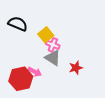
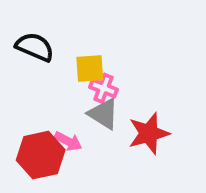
yellow square: (46, 35) -> (90, 69), turned 35
red star: (76, 68) -> (149, 133), size x1.5

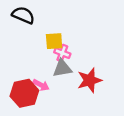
black semicircle: (35, 47) -> (23, 15), moved
gray triangle: (104, 114) -> (62, 68), turned -42

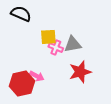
gray triangle: (62, 68) -> (73, 44), moved

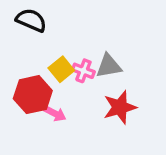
yellow square: (48, 37) -> (61, 69), moved, turned -35
red hexagon: (22, 83) -> (33, 95), moved

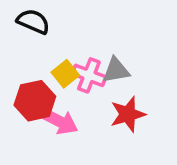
pink cross: (83, 71) -> (89, 75), size x1.4
pink arrow: (55, 114) -> (59, 121), size x1.6

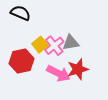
pink cross: (89, 75) -> (54, 46), turned 30
pink arrow: (59, 121) -> (58, 73), moved

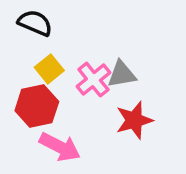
yellow square: (40, 45) -> (49, 69), moved
pink arrow: (58, 73) -> (60, 147), moved

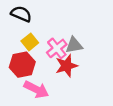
red star: (134, 120) -> (66, 66), moved

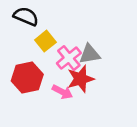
yellow square: (30, 42) -> (45, 41), moved
pink arrow: (36, 89) -> (62, 92), moved, size x0.7

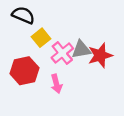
red star: (81, 79) -> (100, 55), moved
pink arrow: (62, 92) -> (56, 84), turned 48

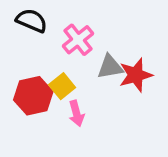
yellow square: (41, 38) -> (62, 86), moved
pink cross: (62, 53) -> (78, 40), moved

